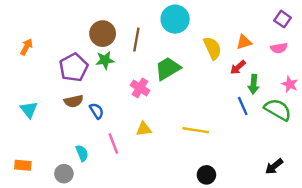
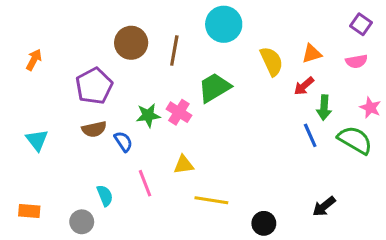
green star: (105, 60) -> (148, 115), moved
yellow line: (196, 130) -> (211, 200), moved
black arrow: (274, 166) -> (324, 206), moved

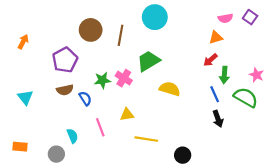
yellow semicircle: (272, 61) -> (170, 89), moved, turned -48
pink semicircle: (356, 61) -> (225, 18), moved
black arrow: (324, 206) -> (218, 119), moved, turned -70

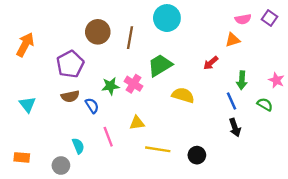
orange arrow: (23, 42) -> (25, 45), size x1.5
red arrow: (210, 60) -> (211, 63), moved
green semicircle: (246, 97) -> (265, 104), size x0.6
black circle: (183, 155) -> (197, 155), moved

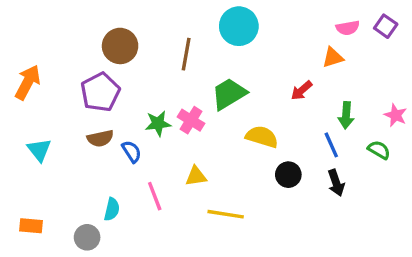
brown circle: (98, 32) -> (120, 46), moved
orange arrow: (25, 45) -> (28, 82), moved
cyan semicircle: (78, 146) -> (112, 209), turned 35
black circle: (197, 155) -> (288, 175), moved

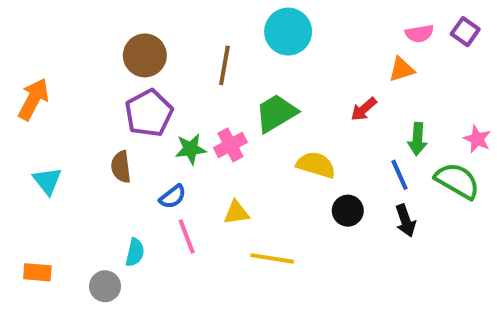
purple pentagon: (100, 92) -> (149, 113), moved
pink cross: (191, 120) -> (230, 145), turned 30
brown semicircle: (100, 138) -> (121, 167), turned 95
green semicircle: (379, 150) -> (457, 181), size x1.6
blue semicircle: (132, 152) -> (173, 197), moved, turned 85

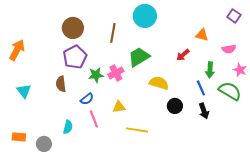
pink semicircle: (419, 34) -> (229, 49), moved
orange triangle: (402, 69) -> (202, 35), turned 32
gray circle: (105, 286) -> (44, 144), moved

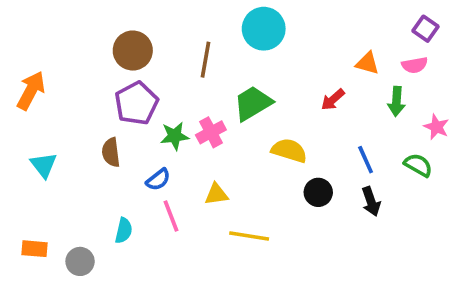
pink semicircle: (229, 49) -> (415, 65), moved
green arrow: (210, 70) -> (396, 101), moved
green semicircle: (230, 91) -> (418, 165), size x0.7

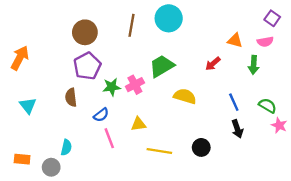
brown line: (205, 60) -> (131, 25), moved
pink star: (436, 127) -> (279, 125), moved
black circle: (318, 192) -> (201, 147), moved
cyan semicircle: (124, 231) -> (66, 147), moved

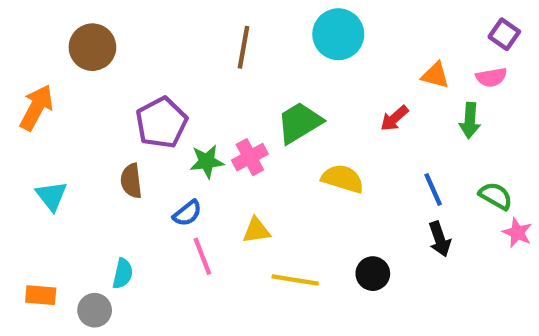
cyan circle: (169, 18) -> (338, 34), moved
brown circle: (85, 32) -> (92, 47), moved

